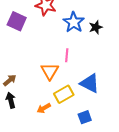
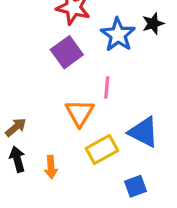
purple square: (17, 21) -> (67, 52), moved, turned 30
black star: (96, 27) -> (153, 23), moved
orange arrow: (44, 108) -> (51, 167), moved, turned -64

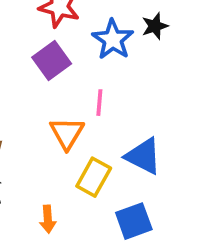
yellow rectangle: (102, 150) -> (94, 177), turned -32
orange arrow: (51, 167) -> (48, 219), moved
blue square: (135, 186) -> (134, 221), size x1.4

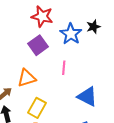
orange triangle: (67, 133) -> (27, 78), moved, turned 42
yellow rectangle: (94, 177) -> (37, 108), moved

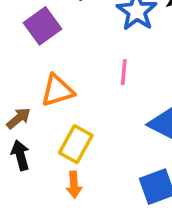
purple square: (38, 45) -> (42, 26), moved

